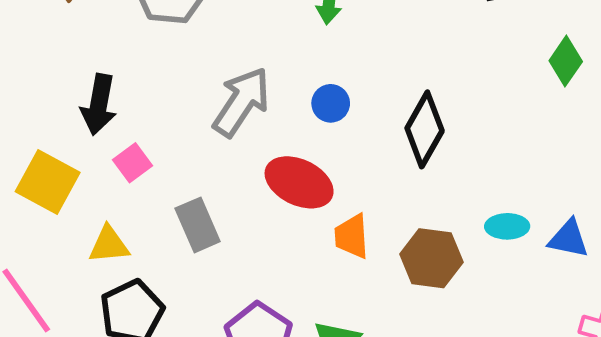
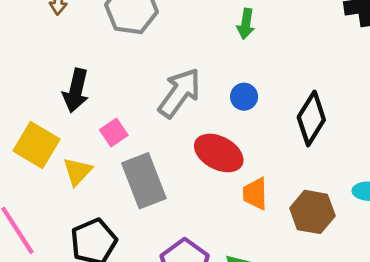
pink square: (132, 163) -> (114, 133), moved
gray rectangle: (198, 225) -> (144, 181), size x1.4
yellow triangle: (109, 245) -> (77, 172), moved, turned -44

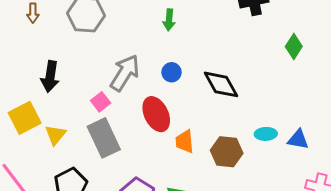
black diamond: (311, 118) -> (221, 84), turned -57
pink square: (114, 133) -> (101, 102), moved
yellow square: (36, 145) -> (25, 118), turned 36
red ellipse: (219, 153) -> (156, 114), turned 40

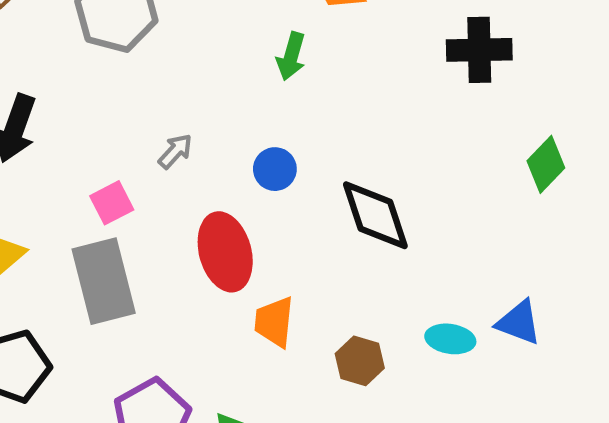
gray arrow: (125, 73) -> (175, 151), size x0.5
blue triangle: (298, 139) -> (519, 322), moved
brown hexagon: (227, 152) -> (360, 361), size x0.7

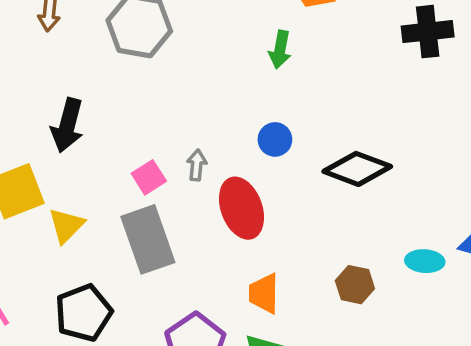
gray arrow: (175, 151) -> (197, 165), moved, turned -32
black diamond: (375, 215) -> (357, 169), turned -46
orange trapezoid: (274, 322) -> (264, 293), moved

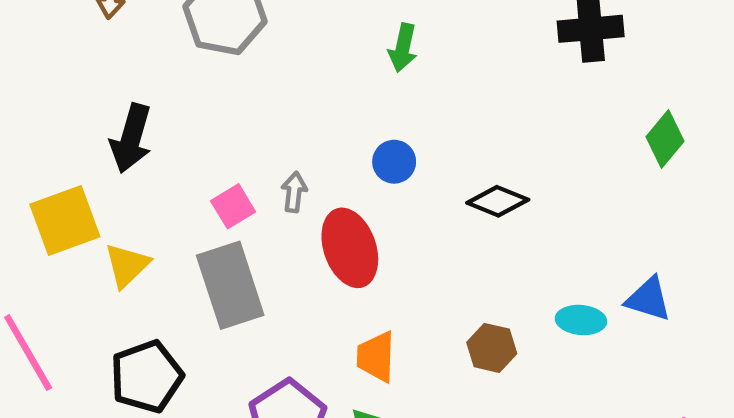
black diamond: (357, 169) -> (498, 201), size x0.7

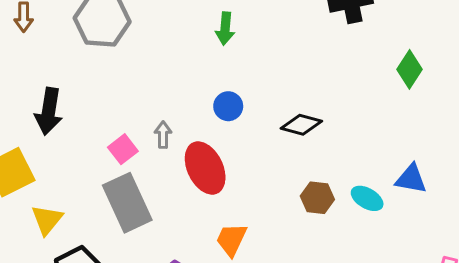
yellow triangle: (127, 265) -> (47, 220), moved
cyan ellipse: (581, 320) -> (367, 198), turned 32
brown hexagon: (492, 348) -> (317, 198), moved
orange trapezoid: (376, 357) -> (231, 240), turned 30

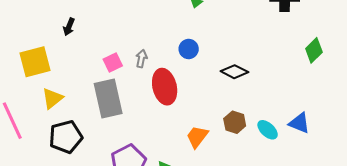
black arrow: (49, 111) -> (69, 27), size x0.6
orange trapezoid: (231, 240) -> (197, 137), moved

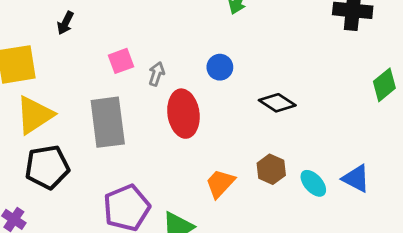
pink square: (113, 63) -> (121, 61), moved
yellow triangle: (52, 98) -> (35, 115), size x1.4

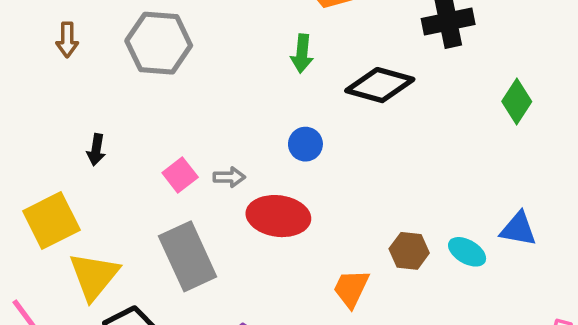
gray arrow: (157, 74) -> (229, 177), turned 90
black diamond: (277, 103) -> (380, 85), moved, size x1.4
red ellipse: (183, 114) -> (278, 216), turned -57

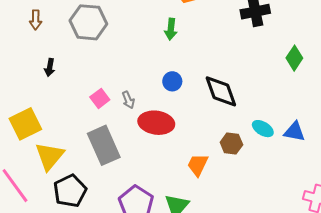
black diamond: (380, 85) -> (221, 91), moved, turned 54
black arrow: (96, 150) -> (50, 67), moved
gray arrow: (229, 177) -> (128, 100), turned 66
cyan ellipse: (467, 252) -> (263, 129), moved

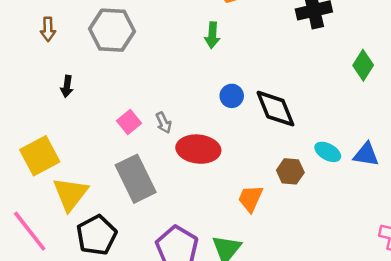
blue circle: (172, 81) -> (232, 96), moved

